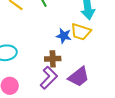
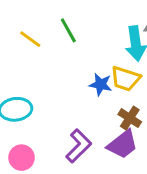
brown cross: (53, 59) -> (130, 118), moved, turned 35

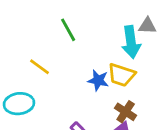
yellow line: (30, 39) -> (39, 67), moved

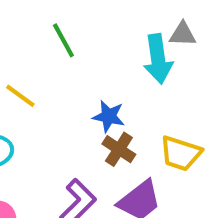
yellow trapezoid: (121, 75) -> (181, 153), moved
brown cross: (126, 112) -> (119, 149), moved

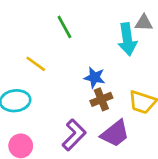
brown cross: (119, 149) -> (101, 99), turned 35

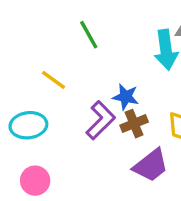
purple L-shape: (74, 135) -> (101, 120), moved

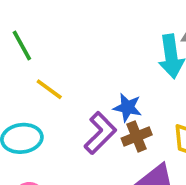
green line: (89, 35) -> (22, 46), moved

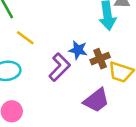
brown cross: (137, 137) -> (100, 59), moved

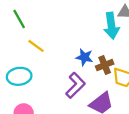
purple L-shape: (60, 67) -> (75, 85), moved

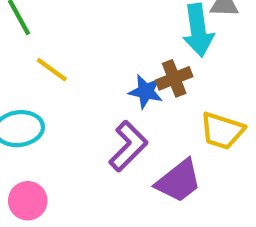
brown cross: (105, 65) -> (174, 78), moved

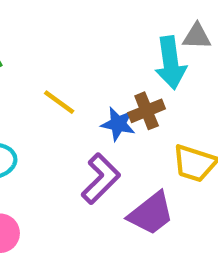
yellow line: (52, 70) -> (59, 102), moved

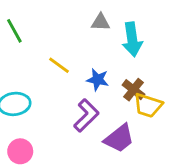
gray triangle: (197, 36) -> (101, 22), moved
brown cross: (147, 111) -> (134, 90), moved, turned -30

